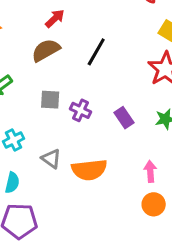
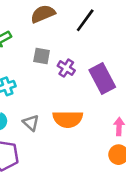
purple rectangle: (124, 118) -> (102, 78), size x1.6
gray triangle: (51, 159) -> (31, 123), moved

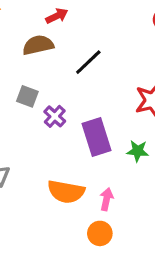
orange semicircle: (68, 119) -> (66, 192), moved

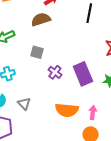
black line: (88, 62) -> (89, 13), moved, turned -30
purple cross: (55, 116) -> (55, 72), moved

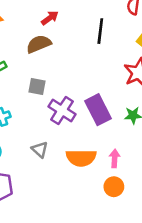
purple cross: (55, 72) -> (62, 110), size x1.5
gray triangle: (24, 104) -> (40, 150), moved

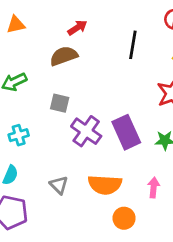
gray triangle: (40, 150) -> (59, 185), moved
pink arrow: (115, 158) -> (154, 187), moved
orange circle: (114, 187) -> (124, 218), moved

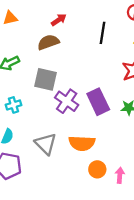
gray square: (60, 103) -> (45, 79), size x1.5
gray triangle: (59, 185) -> (46, 144), size x1.5
pink arrow: (154, 187) -> (120, 175), moved

